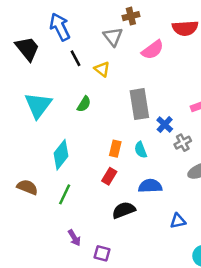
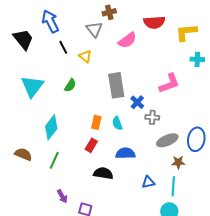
gray cross: (183, 143) -> (152, 117), turned 32
black semicircle: (124, 210) -> (103, 173), turned 30

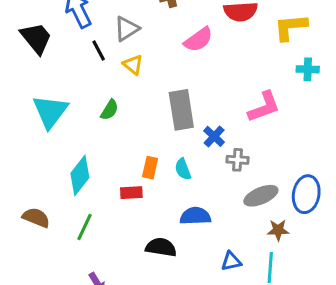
gray triangle: (94, 29) -> (127, 29), moved, turned 36
red rectangle: (91, 145) -> (131, 193), moved, turned 56

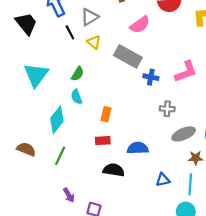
gray rectangle: (181, 110) -> (128, 56), moved, turned -52
blue cross: (214, 136) -> (151, 77), moved, turned -32
cyan semicircle: (183, 169) -> (76, 97), moved
red rectangle: (131, 193) -> (103, 141), moved

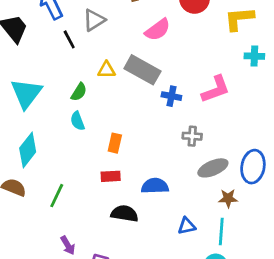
yellow triangle: (94, 42) -> (106, 70), moved, turned -40
cyan diamond: (57, 120) -> (28, 150), moved

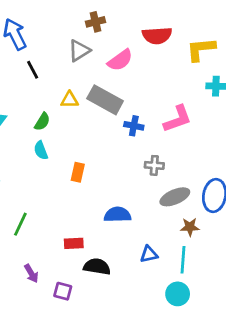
gray triangle: (94, 20) -> (79, 51), moved
red rectangle: (111, 176) -> (74, 243), moved
black semicircle: (124, 214) -> (97, 267), moved

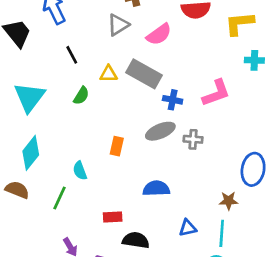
black line: (33, 70) -> (72, 55), moved
cyan semicircle: (41, 150) -> (80, 171), moved
gray ellipse: (175, 197) -> (160, 131), moved

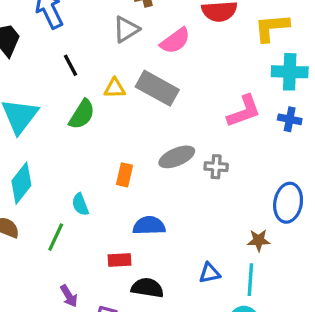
cyan cross: (254, 60) -> (290, 72), size x1.5
green semicircle: (81, 96) -> (82, 114), size x1.4
blue cross: (173, 100) -> (290, 119), moved
blue semicircle: (156, 188) -> (149, 226), moved

